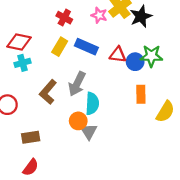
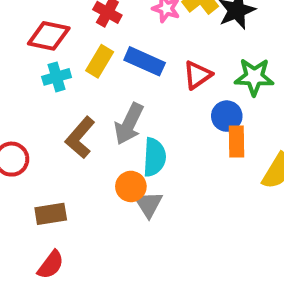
red diamond: (19, 42) -> (49, 36), moved
red triangle: (118, 55) -> (197, 75), turned -42
blue circle: (135, 62) -> (227, 116), moved
cyan cross: (22, 63) -> (57, 77), moved

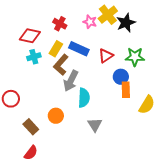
brown L-shape: (80, 138) -> (61, 65), moved
orange circle: (131, 186) -> (56, 116), moved
gray triangle: (148, 204) -> (95, 125), moved
brown rectangle: (51, 214) -> (31, 127), turned 56

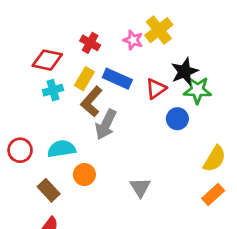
black star: (126, 23) -> (185, 72), moved
orange rectangle: (126, 90) -> (213, 195), moved, turned 49
cyan semicircle: (84, 98) -> (62, 149), moved, turned -102

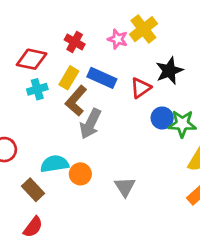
green star: (197, 90) -> (182, 124), moved
cyan semicircle: (62, 149) -> (55, 164), moved
orange circle: (84, 175) -> (80, 174), moved

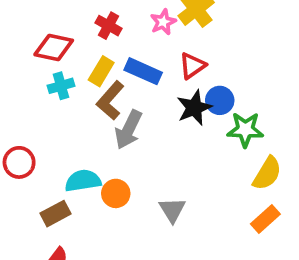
pink star: (118, 39) -> (163, 22), turned 30
black star: (169, 71) -> (194, 108), moved
red triangle: (141, 88) -> (192, 66), moved
blue circle: (162, 118) -> (220, 100), moved
brown rectangle: (33, 190) -> (56, 214), turned -75

